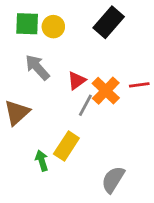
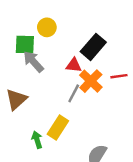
black rectangle: (109, 22) -> (93, 47), moved
green square: (27, 24) -> (25, 44), moved
red triangle: (77, 80) -> (74, 65), moved, turned 42

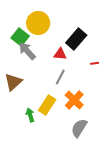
yellow circle: (47, 27) -> (38, 23), size x1.5
green square: (25, 44) -> (20, 37), turned 36
orange cross: (91, 81) -> (74, 100), moved

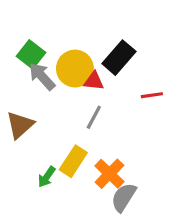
yellow circle: (38, 23) -> (75, 69), moved
orange cross: (74, 100) -> (109, 174), moved
green arrow: (30, 115) -> (47, 177), turned -128

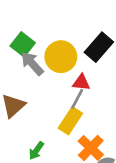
red triangle: (94, 81) -> (81, 83), moved
yellow rectangle: (73, 161) -> (70, 121), moved

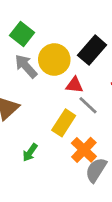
green square: (23, 44) -> (22, 34), moved
gray line: (77, 99) -> (88, 105), moved, turned -75

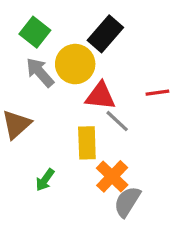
black rectangle: (92, 50) -> (105, 34), moved
red triangle: (74, 85) -> (100, 96), size x1.4
yellow rectangle: (64, 123) -> (87, 143), turned -35

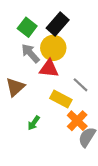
black rectangle: (105, 34) -> (58, 24), moved
red triangle: (100, 96) -> (49, 69), moved
yellow rectangle: (87, 143) -> (61, 99), turned -60

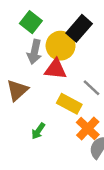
black rectangle: (58, 24) -> (79, 28), moved
gray arrow: (30, 53) -> (35, 52), turned -126

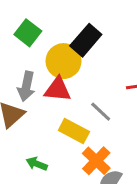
gray arrow: (35, 52) -> (26, 86), moved
green arrow: (38, 131) -> (37, 164), turned 77

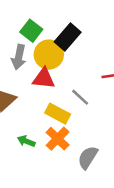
green square: (28, 33) -> (31, 31), moved
gray arrow: (26, 86) -> (19, 57), moved
orange cross: (96, 161) -> (58, 139), moved

